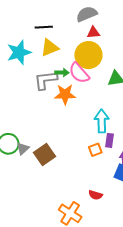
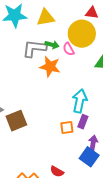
pink semicircle: (79, 73) -> (69, 49), size x0.6

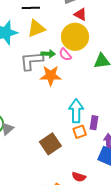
red triangle: (92, 13) -> (80, 14), turned 32
cyan arrow: (80, 101) -> (76, 111), moved
brown square: (16, 121) -> (50, 144), moved

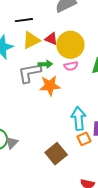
red triangle: (80, 14) -> (51, 39), moved
pink semicircle: (65, 55) -> (71, 66), moved, turned -56

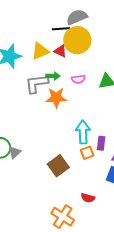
black line: (24, 20) -> (61, 29), moved
yellow circle: (70, 45) -> (77, 40), moved

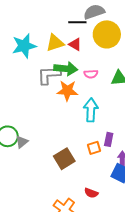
yellow circle: (77, 40) -> (107, 34), moved
green arrow: (53, 76) -> (66, 69), size x1.6
cyan arrow: (83, 132) -> (91, 110), moved

